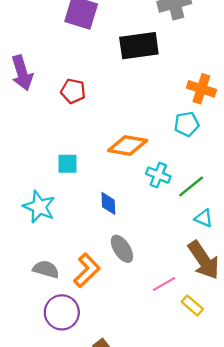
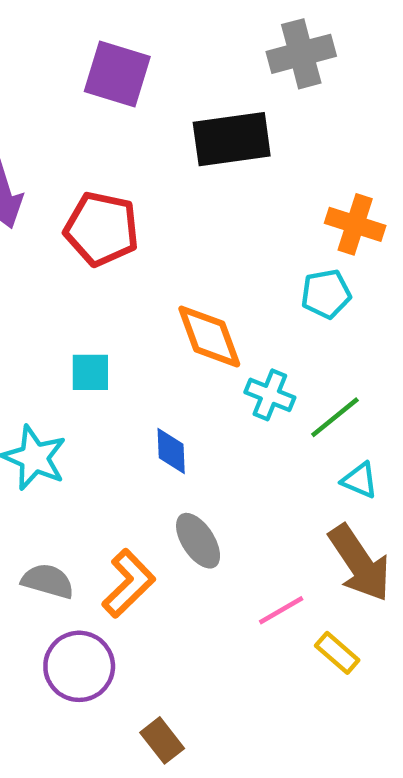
red pentagon: (73, 91) -> (102, 229), size x1.5
orange diamond: (128, 146) -> (209, 337), turned 60

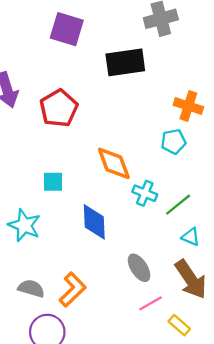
red pentagon: (102, 229) -> (59, 108), turned 30
blue diamond: (171, 451) -> (94, 222), size x1.5
gray ellipse: (198, 541) -> (139, 268), moved

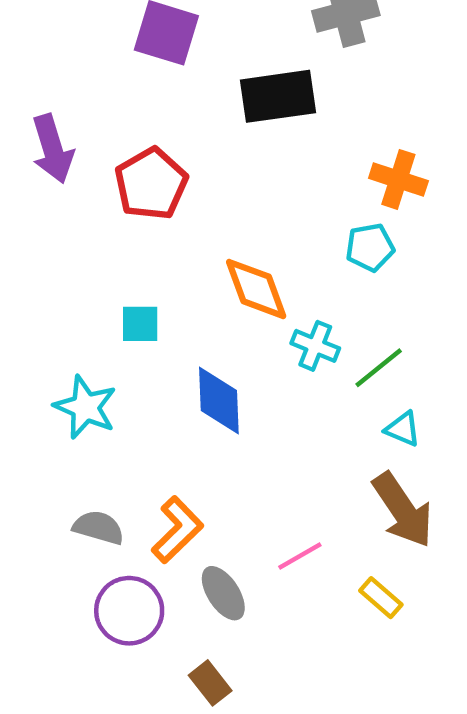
gray ellipse: (139, 268) -> (223, 593), moved
pink line: (151, 303) -> (300, 556), moved

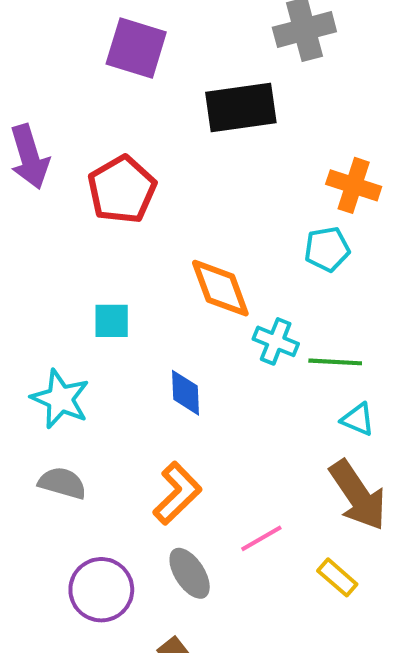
green line: (379, 368) -> (335, 362), turned 42
blue diamond: (219, 401) -> (185, 393), size x0.7
gray semicircle: (99, 528) -> (62, 483), moved
orange L-shape: (177, 530) -> (177, 493), moved

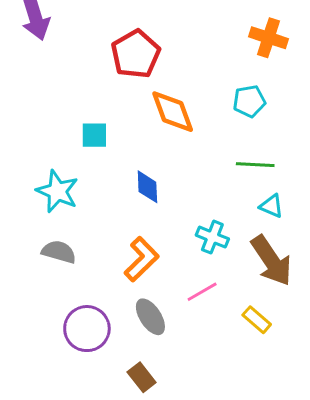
red pentagon: (122, 190) -> (136, 54), moved
cyan pentagon: (327, 249) -> (249, 101), moved
cyan cross: (276, 341) -> (212, 237), moved

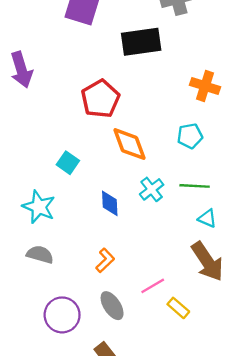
cyan square: (94, 135) -> (68, 163), turned 35
cyan cross: (212, 237) -> (152, 189), moved, turned 30
orange L-shape: (142, 259) -> (105, 260), size x0.7
yellow rectangle: (257, 320) -> (178, 308), moved

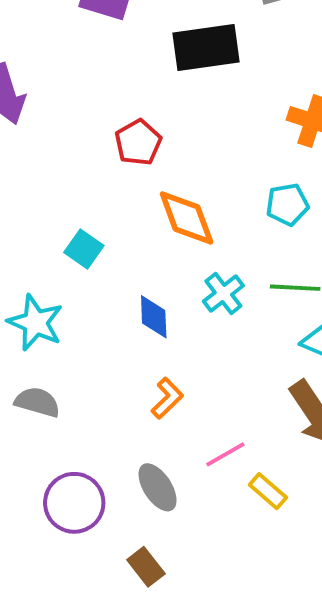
red pentagon: (100, 99) -> (138, 142), size x0.7
orange L-shape: (105, 260) -> (167, 398), moved

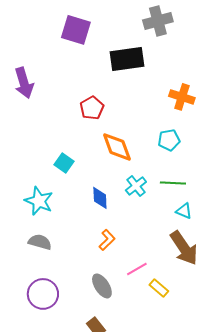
purple circle: (74, 503) -> (43, 294), moved

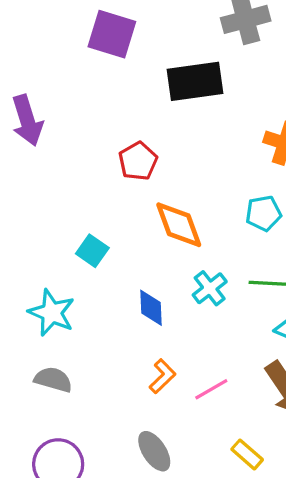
pink line: (137, 269) -> (211, 389), moved

